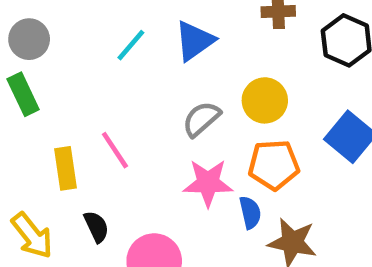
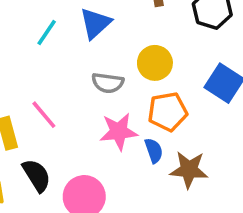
gray semicircle: (201, 119) -> (108, 83), turned -124
black semicircle: (96, 227) -> (37, 175), size x1.4

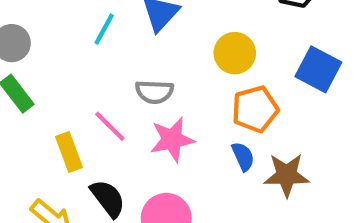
gray semicircle: (108, 83) -> (154, 92), moved
pink star: (119, 132) -> (172, 139), moved

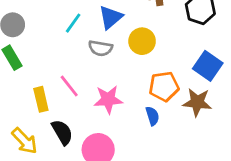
yellow circle: (235, 53) -> (142, 41), moved
gray semicircle: (154, 92) -> (100, 48), moved
brown star: (287, 175) -> (197, 102), moved

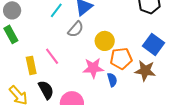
yellow circle: (142, 41) -> (105, 41), moved
gray semicircle: (100, 48) -> (76, 29), turned -60
pink star: (108, 99) -> (93, 68), moved

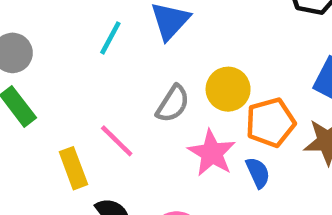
gray semicircle: (76, 29) -> (173, 104), moved
pink star: (93, 68) -> (212, 153), turned -30

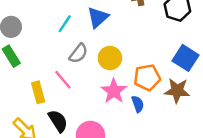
yellow circle: (228, 89) -> (110, 58), moved
gray semicircle: (173, 104) -> (78, 53), moved

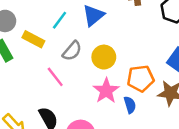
yellow rectangle: (38, 92) -> (33, 39), moved, turned -50

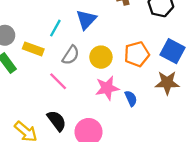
orange pentagon: (141, 78) -> (137, 54), moved
pink star: (106, 91) -> (107, 88), turned 30

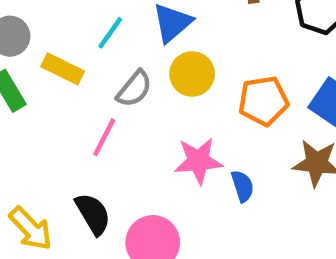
yellow circle: (101, 57) -> (192, 74), moved
pink line: (58, 81) -> (104, 137), turned 66

